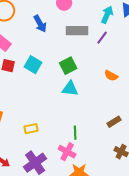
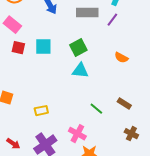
cyan square: (33, 65) -> (43, 47), turned -30
brown rectangle: (114, 122) -> (124, 104), turned 64
green line: (75, 133) -> (96, 109), moved, turned -48

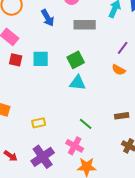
purple line: (112, 20) -> (123, 48), moved
brown rectangle: (124, 104) -> (122, 116), turned -40
green line: (96, 109) -> (86, 124), moved

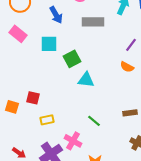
cyan square: (41, 59) -> (49, 44), moved
red square: (16, 60) -> (33, 98), moved
green square: (76, 60) -> (72, 59), moved
pink cross: (75, 146) -> (73, 141), moved

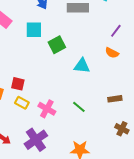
cyan triangle: (86, 80) -> (82, 66), moved
yellow rectangle: (47, 120) -> (22, 103), moved, turned 40
pink cross: (73, 141) -> (47, 109), moved

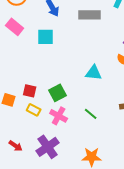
green square: (57, 45) -> (58, 93), moved

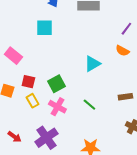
pink rectangle: (15, 27) -> (13, 56), moved
cyan triangle: (94, 73) -> (92, 64), turned -36
yellow rectangle: (34, 110) -> (32, 101), turned 32

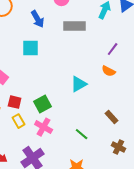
brown rectangle: (125, 97) -> (112, 117), turned 56
green line: (89, 105) -> (82, 134), moved

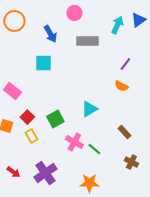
cyan triangle: (79, 84) -> (89, 109), moved
red square: (15, 102) -> (27, 117), turned 32
pink cross: (44, 127) -> (74, 142), moved

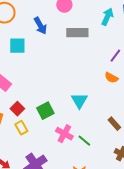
cyan square: (43, 63) -> (17, 46), moved
cyan triangle: (89, 109) -> (79, 101), turned -30

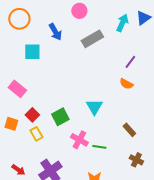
gray rectangle: (77, 33) -> (92, 39), turned -30
green line: (84, 141) -> (99, 147), turned -32

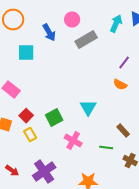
pink circle: (79, 11) -> (72, 20), moved
green line: (99, 147) -> (106, 148), moved

